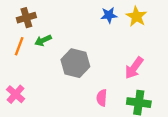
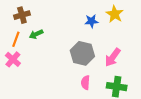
blue star: (109, 15) -> (91, 21), moved
gray hexagon: (75, 63) -> (82, 53), moved
pink cross: (16, 94) -> (13, 59), moved

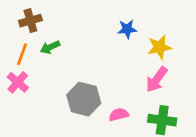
yellow star: (115, 14) -> (159, 47), moved, turned 30
gray hexagon: (82, 53) -> (84, 99), moved
pink semicircle: (85, 83) -> (119, 115), turned 72

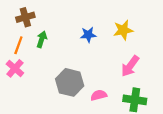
blue star: (127, 29) -> (88, 35), moved
green arrow: (50, 47) -> (42, 39), turned 133
yellow star: (159, 47) -> (123, 30), moved

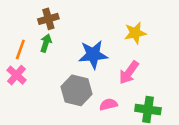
brown cross: (25, 17) -> (48, 19), moved
blue star: (88, 35) -> (93, 55), moved, size x1.6
pink arrow: (130, 66) -> (129, 72), moved

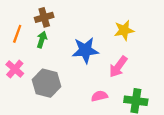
orange line: (20, 50) -> (17, 34), moved
gray hexagon: (76, 90) -> (47, 83), moved

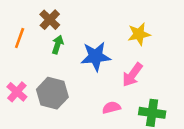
brown cross: (44, 17) -> (50, 20), turned -30
green arrow: (42, 40) -> (58, 45), moved
pink cross: (15, 69) -> (17, 92), moved

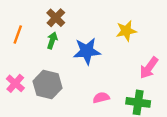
brown cross: (50, 20) -> (56, 18), moved
pink arrow: (132, 75) -> (149, 68), moved

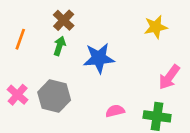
yellow star: (126, 31) -> (156, 27), moved

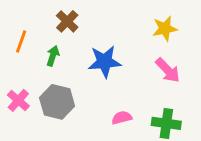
green arrow: (60, 46) -> (53, 56), moved
pink arrow: (169, 77) -> (168, 70), moved, turned -80

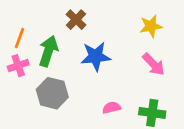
brown cross: (67, 21) -> (76, 20), moved
green arrow: (53, 56) -> (48, 51), size x1.6
pink cross: (18, 100) -> (18, 66), moved, turned 30

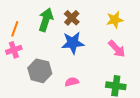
brown cross: (76, 20) -> (72, 18), moved
green arrow: (48, 51) -> (46, 20), moved
pink semicircle: (111, 108) -> (72, 82), moved

